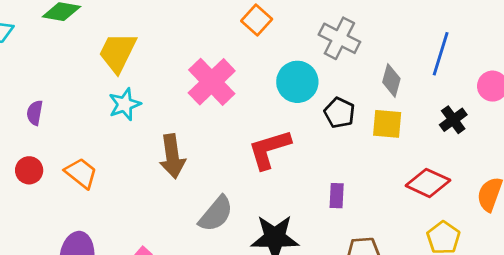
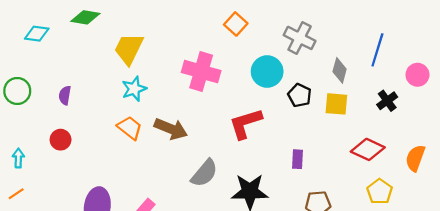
pink cross: (212, 82) -> (201, 72), turned -30
brown arrow: (172, 156) -> (171, 129), turned -60
orange trapezoid: (81, 173) -> (130, 128), moved

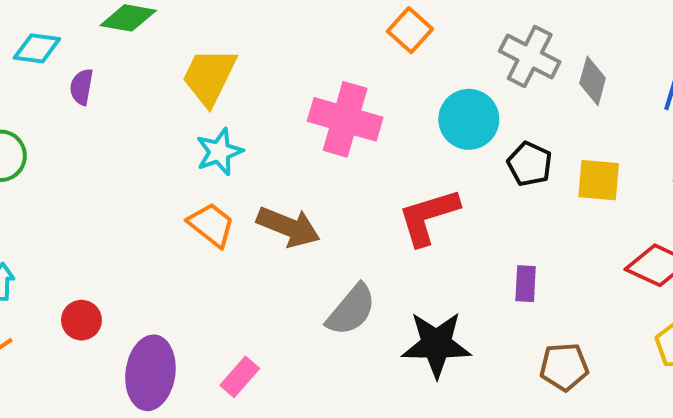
gray diamond: (340, 70) -> (593, 81), moved
purple semicircle: (65, 95) -> (81, 87), moved
red circle: (61, 140) -> (81, 320), moved

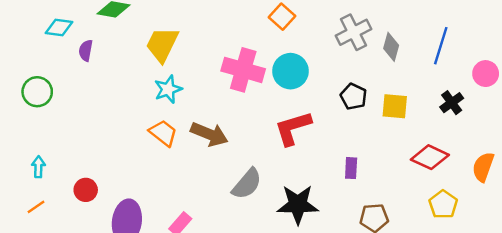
gray cross: (530, 56) -> (354, 32), turned 36
cyan circle: (469, 119) -> (290, 71), moved

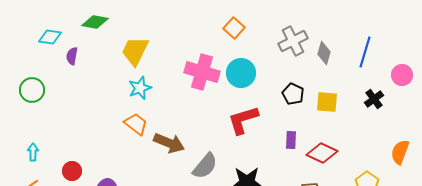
brown arrow: (209, 134) -> (169, 143), moved
red diamond: (430, 157) -> (322, 153), moved
purple rectangle: (351, 168) -> (291, 140), moved

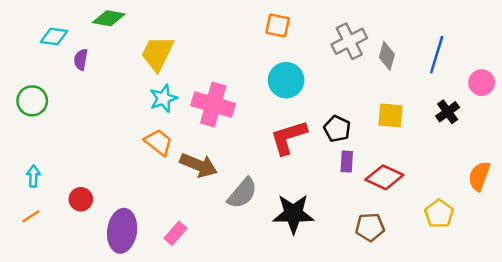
orange square: (234, 28) -> (278, 26), turned -30
pink cross: (202, 72) -> (213, 104), moved
black pentagon: (293, 94) -> (337, 129), moved

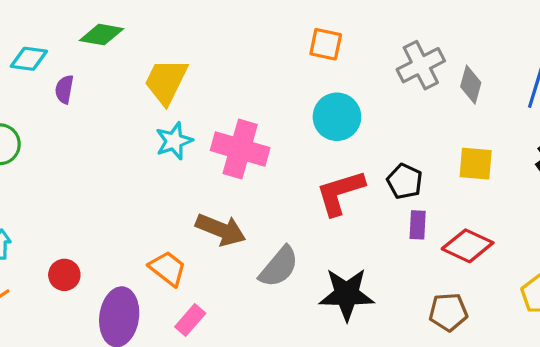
orange trapezoid: (159, 142) -> (168, 268), moved

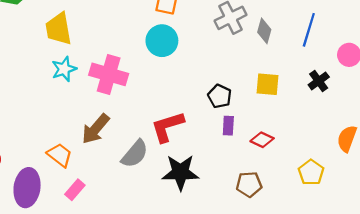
yellow trapezoid: (166, 81) -> (59, 29), turned -36
cyan circle: (337, 117) -> (162, 41), moved
red L-shape: (340, 193) -> (167, 127), moved
brown arrow: (221, 230) -> (96, 129), turned 108
red diamond: (468, 246) -> (262, 140), size x0.7

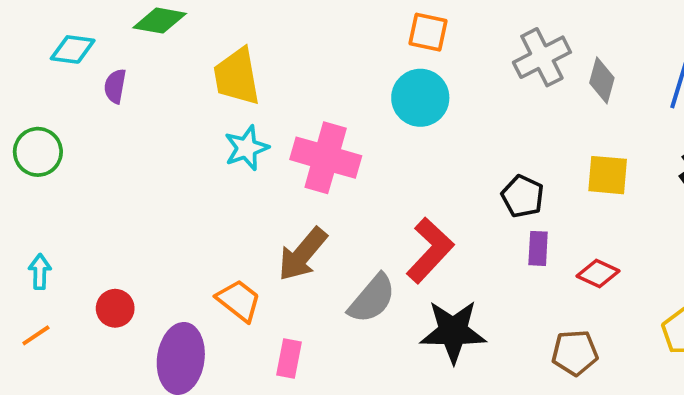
red L-shape: (167, 127) -> (430, 250), turned 150
pink rectangle: (75, 190) -> (289, 358), moved, turned -30

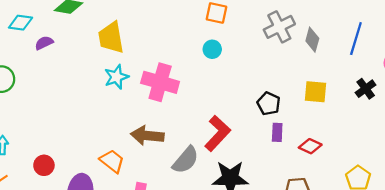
purple semicircle: (115, 86) -> (44, 43), turned 54
cyan circle: (420, 98) -> (212, 49), size x0.6
brown arrow: (302, 254) -> (147, 136), turned 56

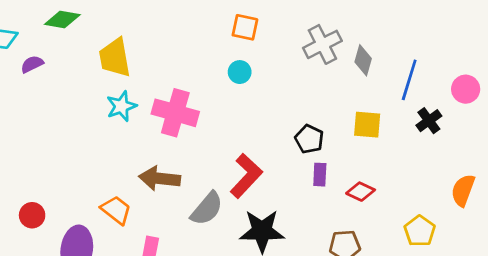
blue line: (356, 39) -> (409, 80), moved

